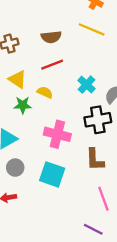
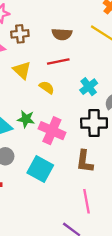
green star: (23, 105) -> (26, 119), moved

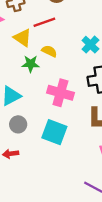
red line: (58, 61) -> (44, 22), moved
green star: (26, 119) -> (31, 64), moved

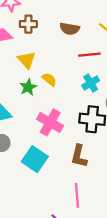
red line: (44, 22) -> (89, 55), moved
green star: (31, 64) -> (28, 87), turned 30

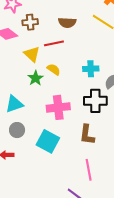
red line: (89, 55) -> (54, 43), moved
cyan cross: (91, 83) -> (91, 69), turned 35
pink cross: (50, 122) -> (58, 107), turned -30

